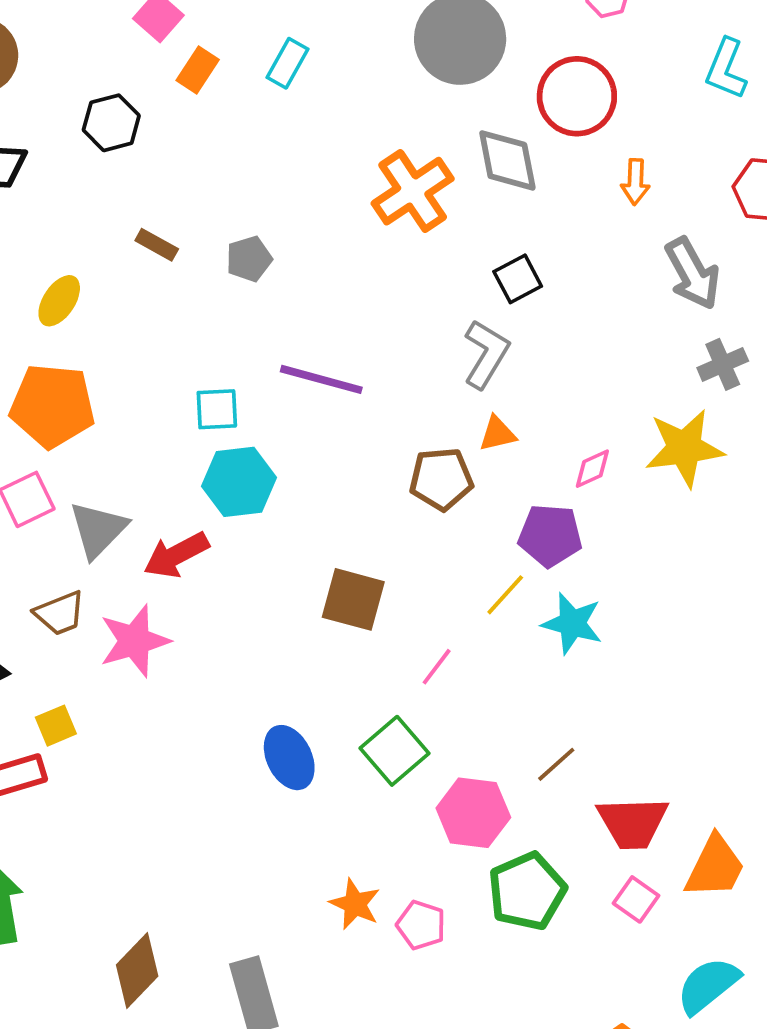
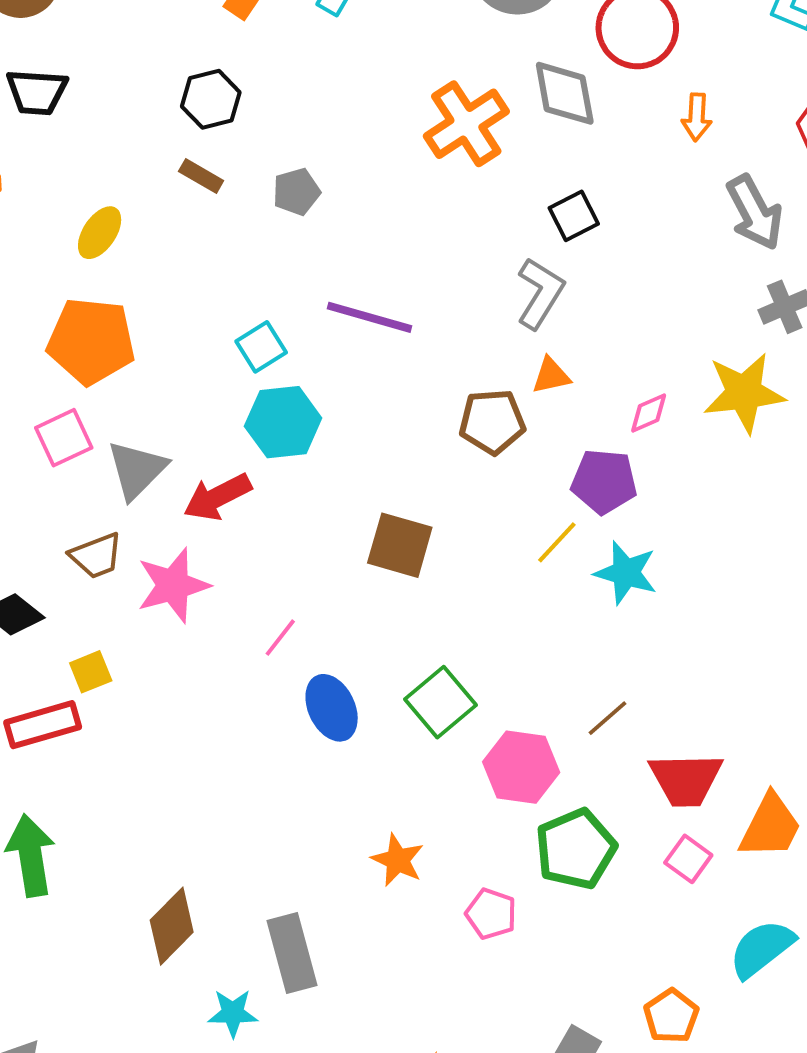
black hexagon: (111, 123) -> (211, 99), moved
cyan square: (217, 409) -> (261, 347), turned -30
pink line: (437, 667) -> (280, 638), moved
pink pentagon: (421, 925) -> (491, 914), moved

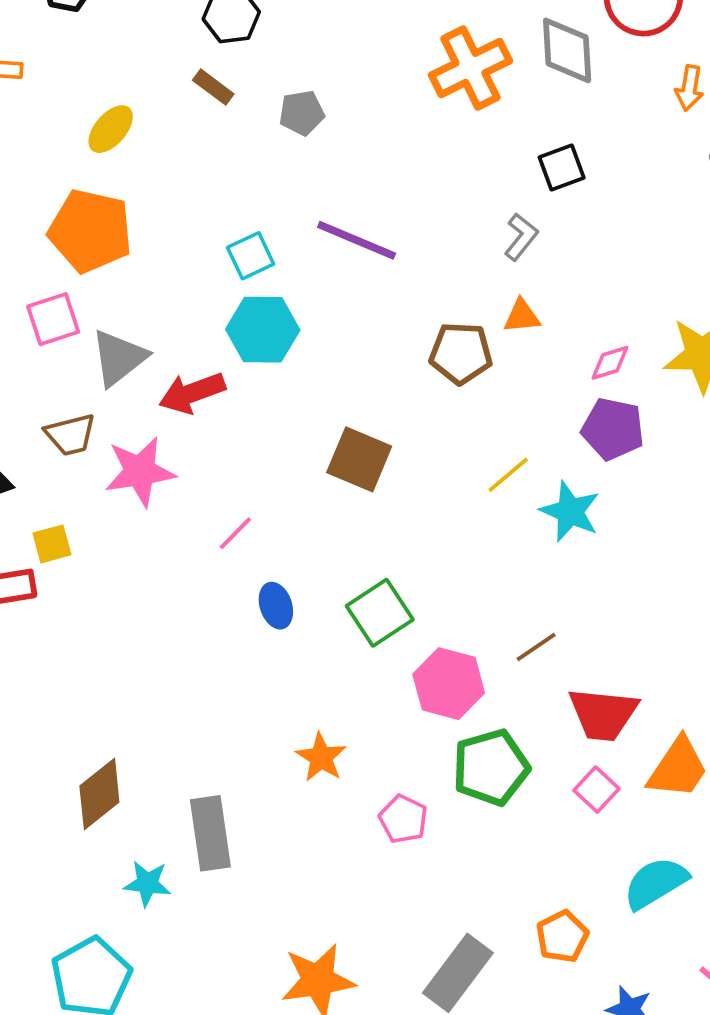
gray L-shape: (540, 293) -> (521, 237), size x0.7
purple pentagon: (604, 481) -> (613, 429), moved
blue ellipse: (332, 708) -> (276, 606), size x0.7

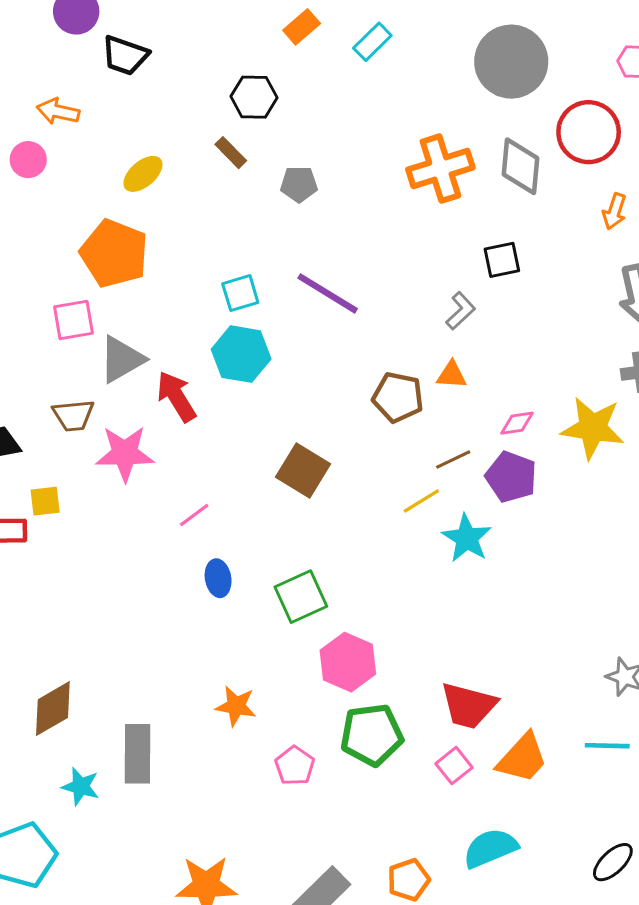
red arrow: (192, 393) -> (176, 396), turned 70
brown line: (536, 647) -> (453, 459), moved
orange star: (321, 757) -> (236, 706), turned -30

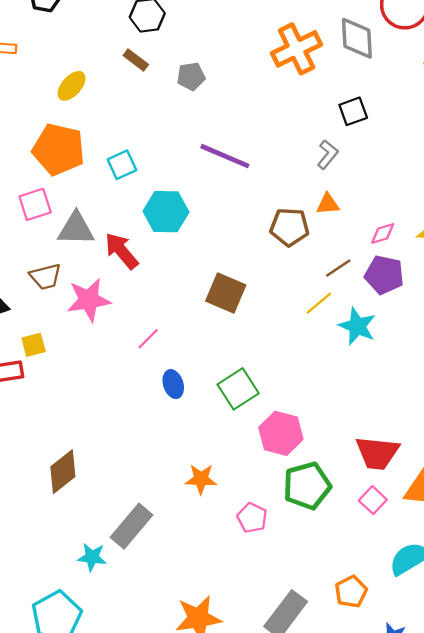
cyan square: (240, 293) -> (122, 165), moved
gray triangle: (122, 359) -> (76, 229), turned 39
brown diamond: (53, 709) -> (63, 472), moved
gray rectangle: (137, 754) -> (132, 526), turned 48

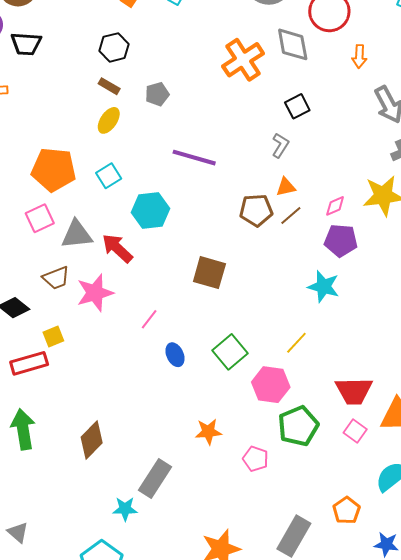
yellow ellipse: (72, 86) -> (109, 120), moved
brown line: (338, 268) -> (291, 216), moved
yellow line: (319, 303) -> (296, 343), moved

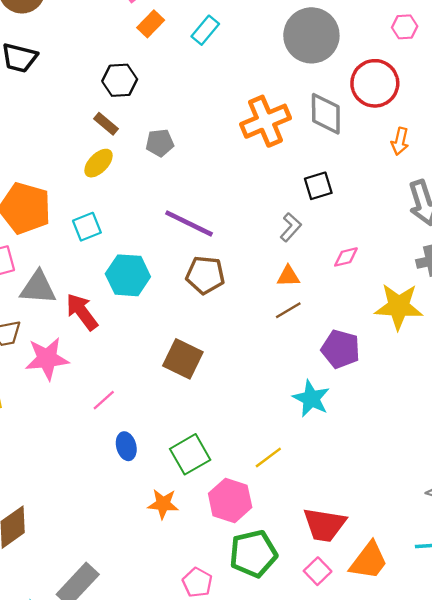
pink diamond: (335, 206) -> (346, 257), moved
brown pentagon: (256, 210) -> (205, 275), moved
orange star: (208, 432) -> (163, 504), moved

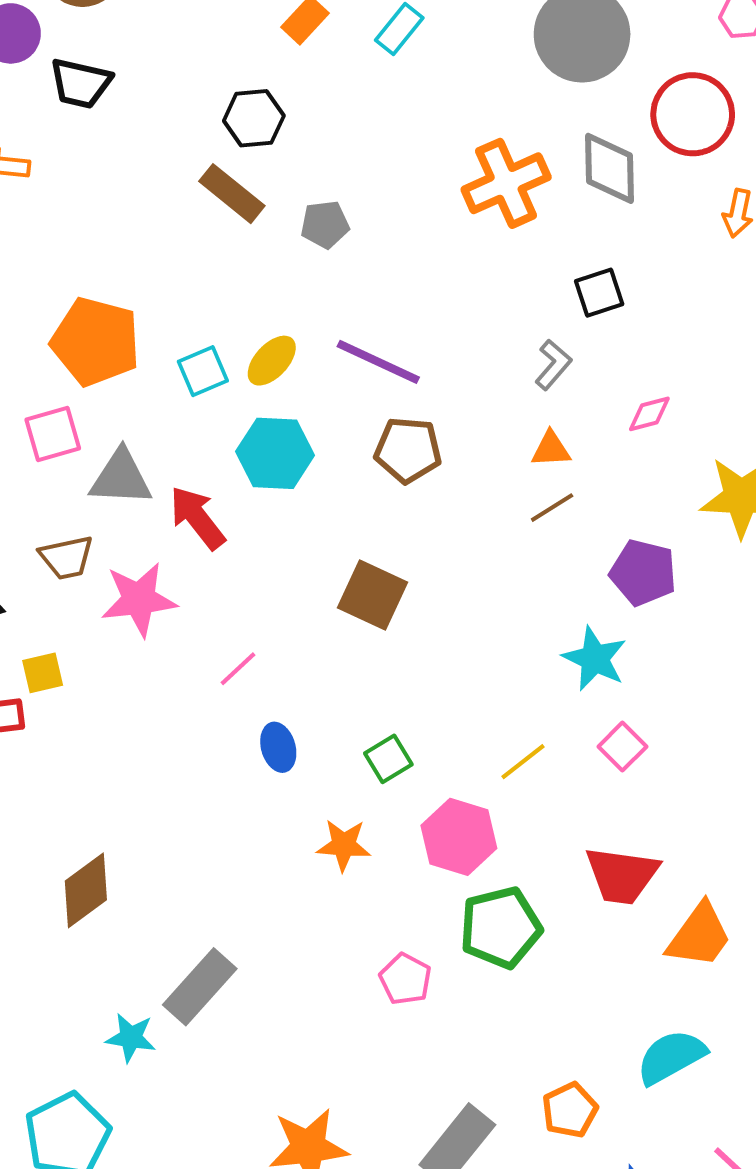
brown rectangle: (106, 124) -> (232, 194), size x1.5
yellow ellipse: (98, 163) -> (272, 361), moved
green square: (190, 454) -> (388, 759), size x0.7
pink square: (318, 571) -> (622, 747), moved

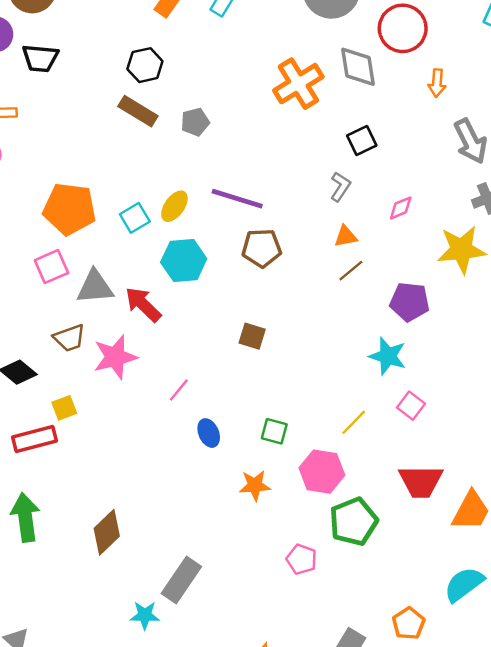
brown square: (373, 595) -> (252, 336), size x0.7
green square: (388, 759) -> (274, 431), turned -36

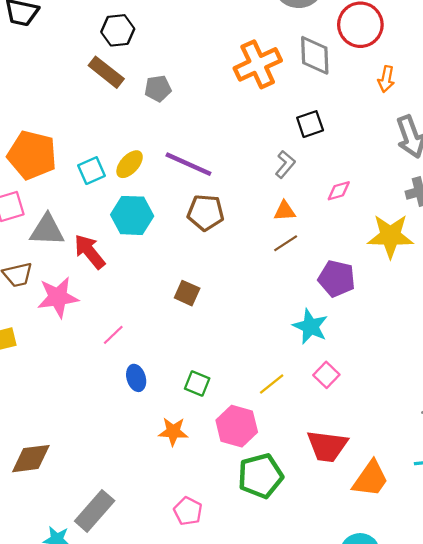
brown diamond: (107, 532) -> (31, 459), turned 30
pink pentagon: (302, 559) -> (188, 511), moved

